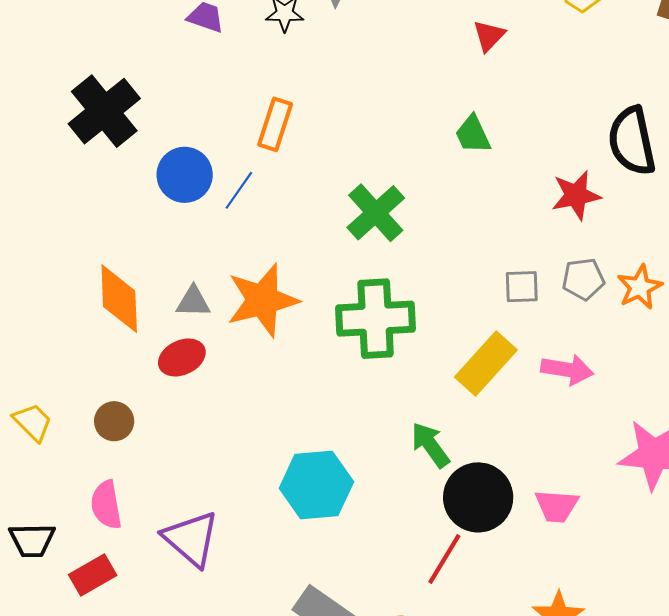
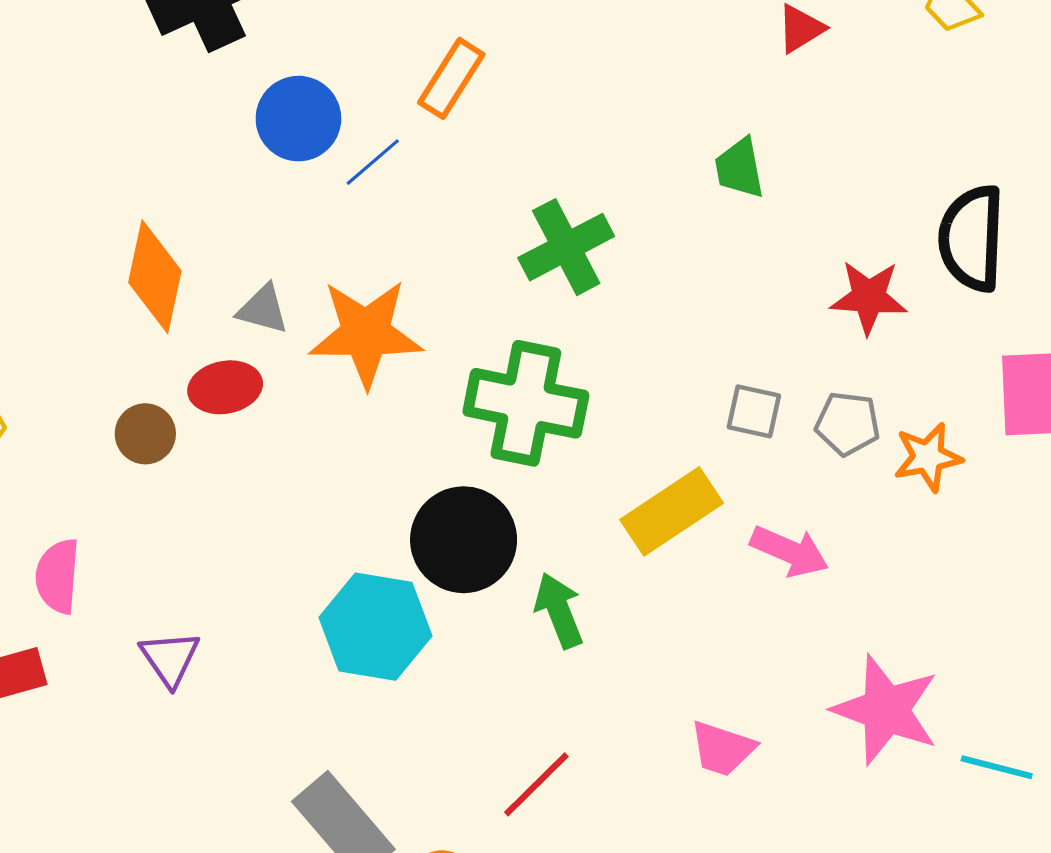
brown circle: (114, 421) -> (145, 434), moved
black circle: (478, 497) -> (464, 540), moved
purple triangle: (191, 539) -> (170, 658), size x0.7

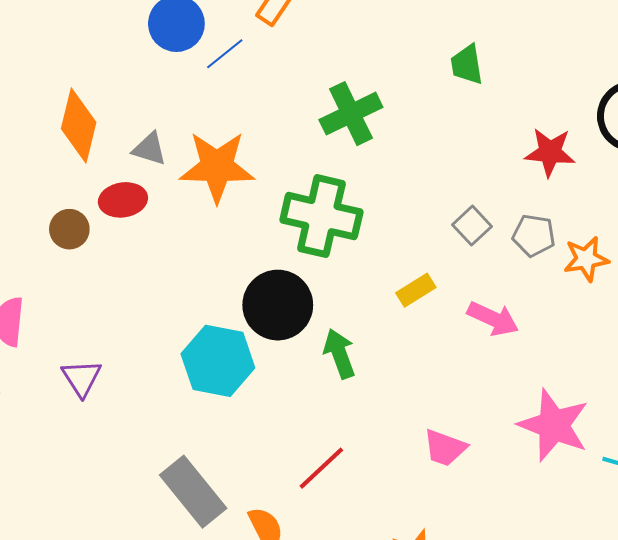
gray square: (754, 411) -> (472, 226), turned 33
yellow rectangle: (672, 511) -> (416, 290), size x0.6

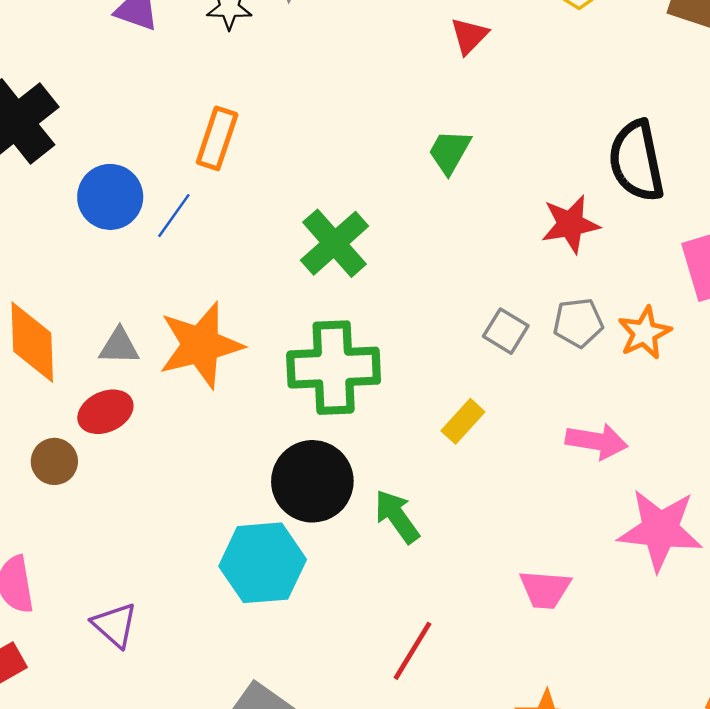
green trapezoid: (467, 65) -> (449, 152), turned 54
pink arrow: (493, 319) -> (597, 441), moved

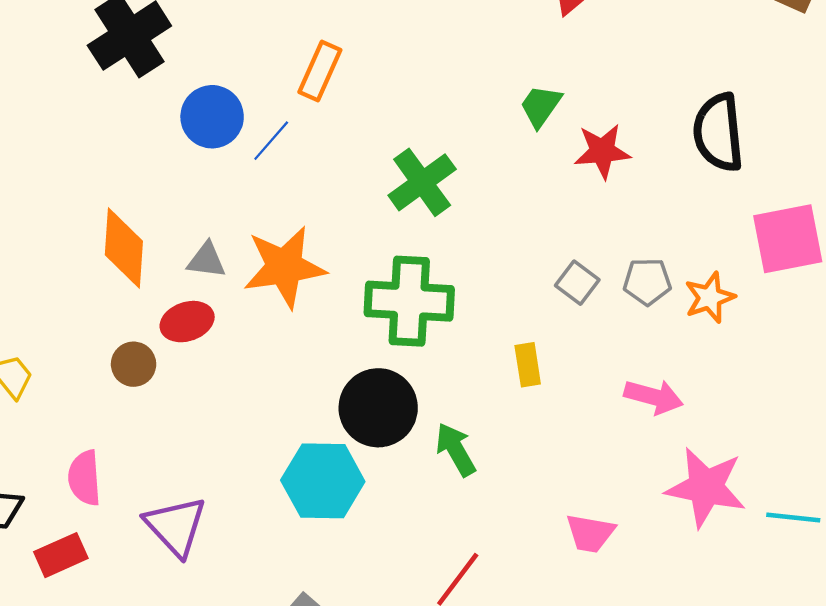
red star: (570, 224) -> (602, 151), moved
yellow rectangle: (463, 421) -> (528, 365), turned -57
purple triangle: (115, 625) -> (176, 526), size x1.4

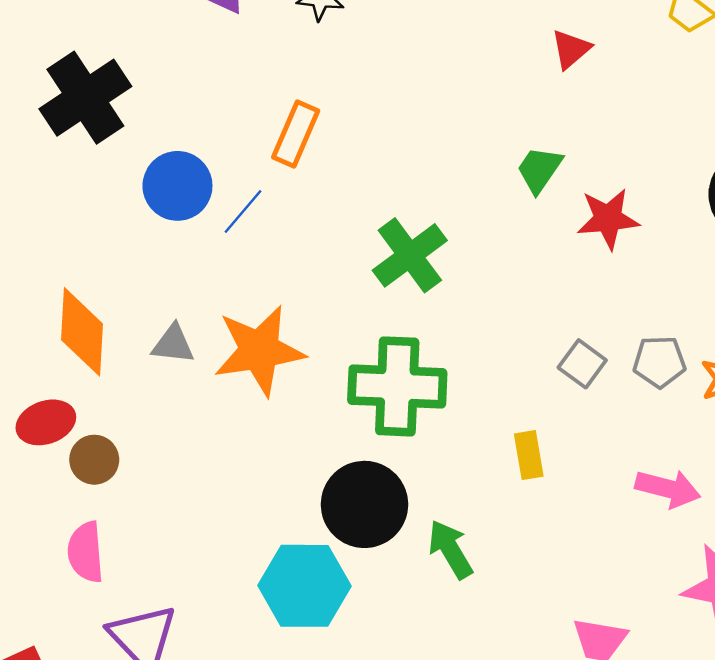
red ellipse: (187, 322) -> (46, 422), moved
pink semicircle: (84, 478) -> (86, 552), moved

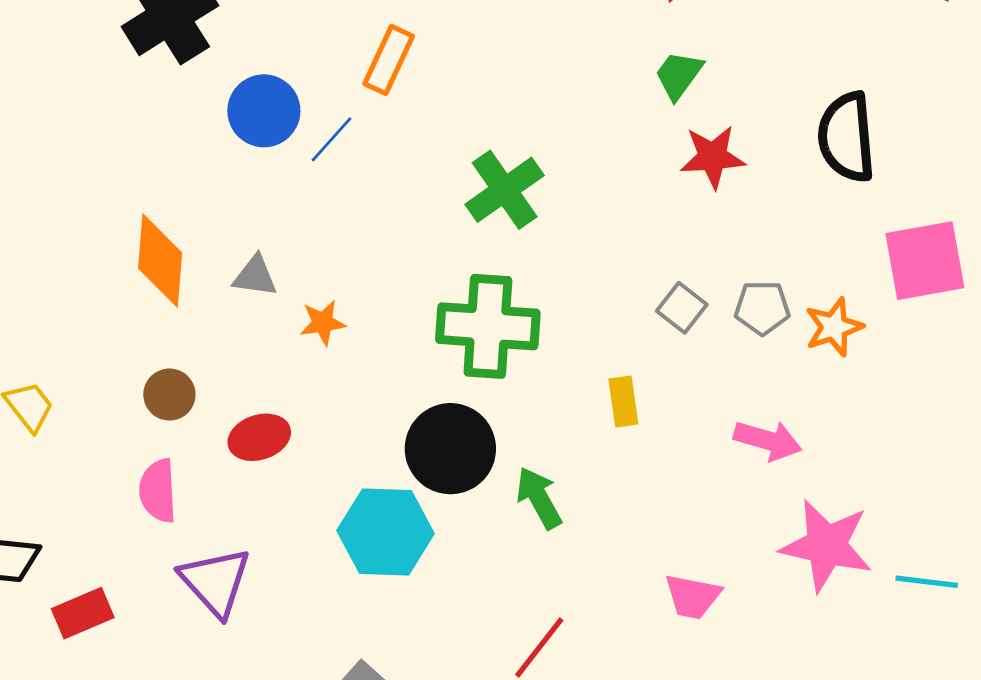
green trapezoid: (539, 170) -> (679, 75), moved
orange star: (259, 350) -> (323, 323), moved, size x0.5
red ellipse: (46, 422) -> (259, 437), moved

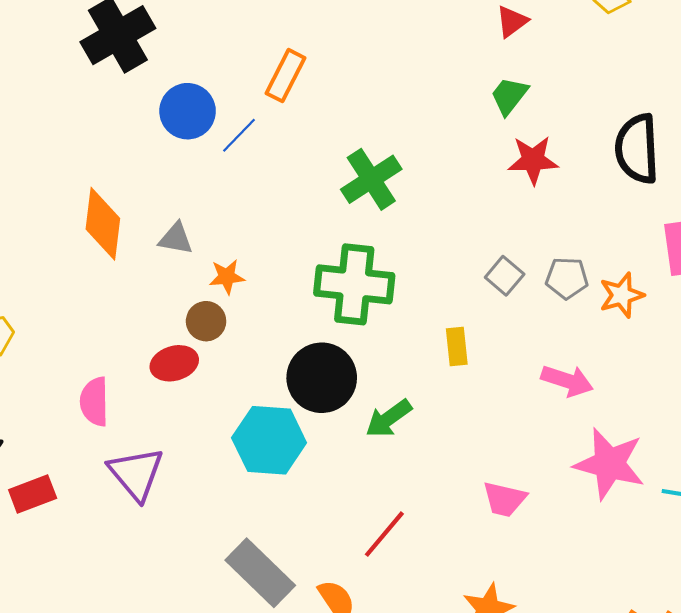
brown circle: (169, 395) -> (206, 321), moved
green arrow: (539, 498) -> (389, 418), turned -99

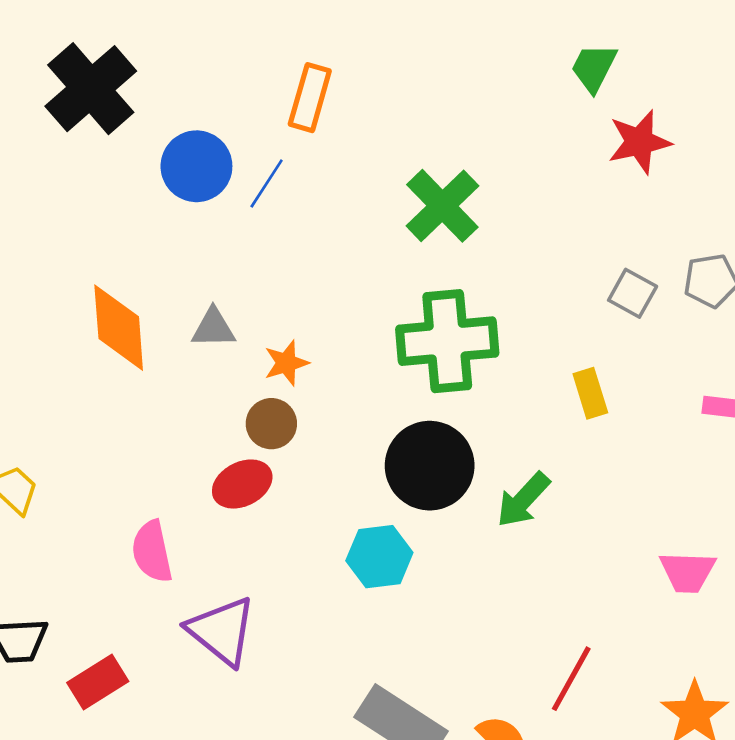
cyan hexagon: (269, 440) -> (379, 557), size x0.7
red line: (384, 534) -> (571, 679), moved

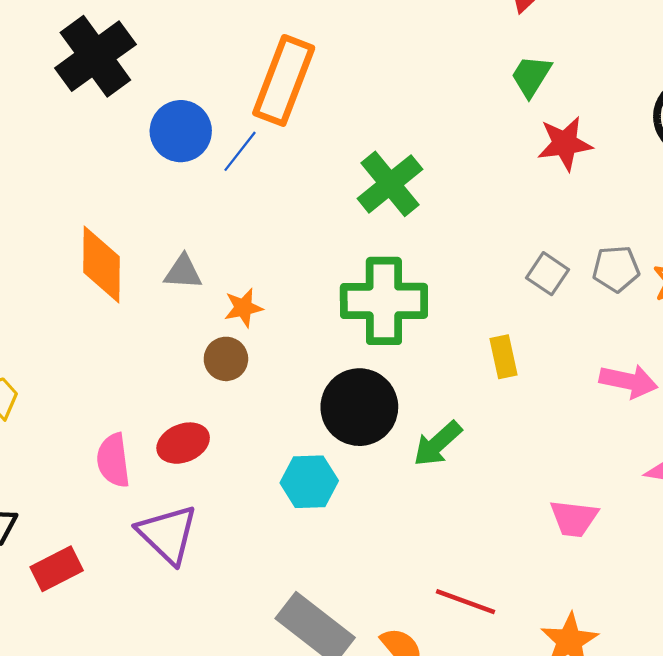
orange rectangle: (310, 98) -> (284, 80), size x1.5
red ellipse: (242, 484) -> (183, 443), moved
red line: (571, 679) -> (465, 602), turned 76

